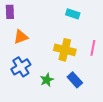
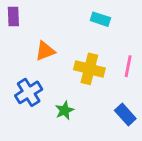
orange triangle: (21, 37) -> (45, 51), moved
blue rectangle: (75, 80) -> (125, 115), moved

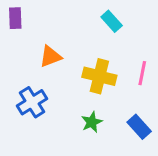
cyan rectangle: (100, 19) -> (112, 21), turned 30
green star: (65, 110) -> (92, 122), moved

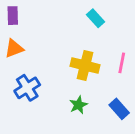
orange triangle: (50, 56) -> (14, 48), moved

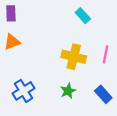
blue cross: (27, 88) -> (24, 91), moved

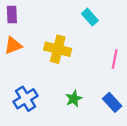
yellow cross: (74, 57) -> (58, 49), moved

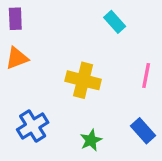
yellow cross: (58, 49) -> (83, 80), moved
green star: (74, 99) -> (91, 140), moved

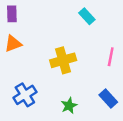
yellow cross: (83, 80) -> (63, 60), turned -30

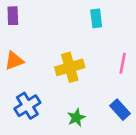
cyan rectangle: (87, 16) -> (96, 18), turned 35
orange triangle: (13, 44) -> (14, 61), moved

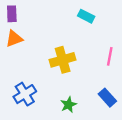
cyan rectangle: (96, 18) -> (86, 16), turned -56
orange triangle: (14, 61) -> (14, 39), moved

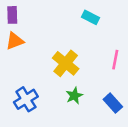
yellow cross: (63, 60) -> (66, 63), turned -35
green star: (68, 105) -> (74, 96), moved

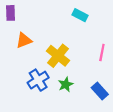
orange triangle: (15, 41) -> (24, 40), moved
blue cross: (26, 99) -> (38, 80), moved

